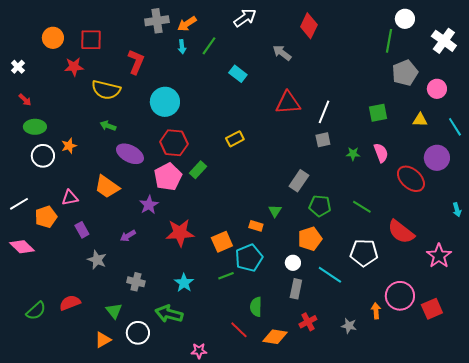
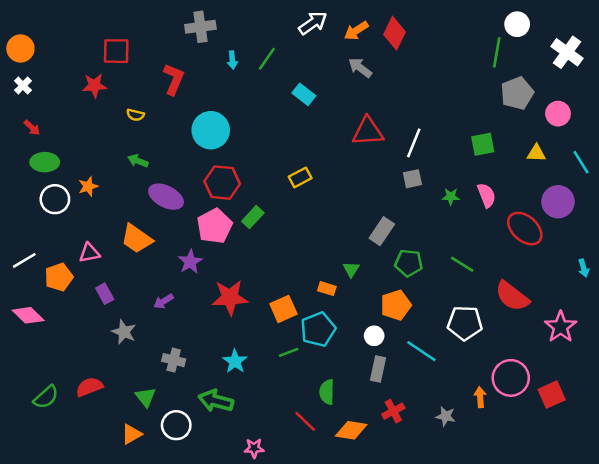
orange arrow: (187, 24) -> (356, 31), moved
orange circle: (53, 38) -> (20, 48), moved
yellow semicircle: (106, 90) -> (135, 115), size x0.5

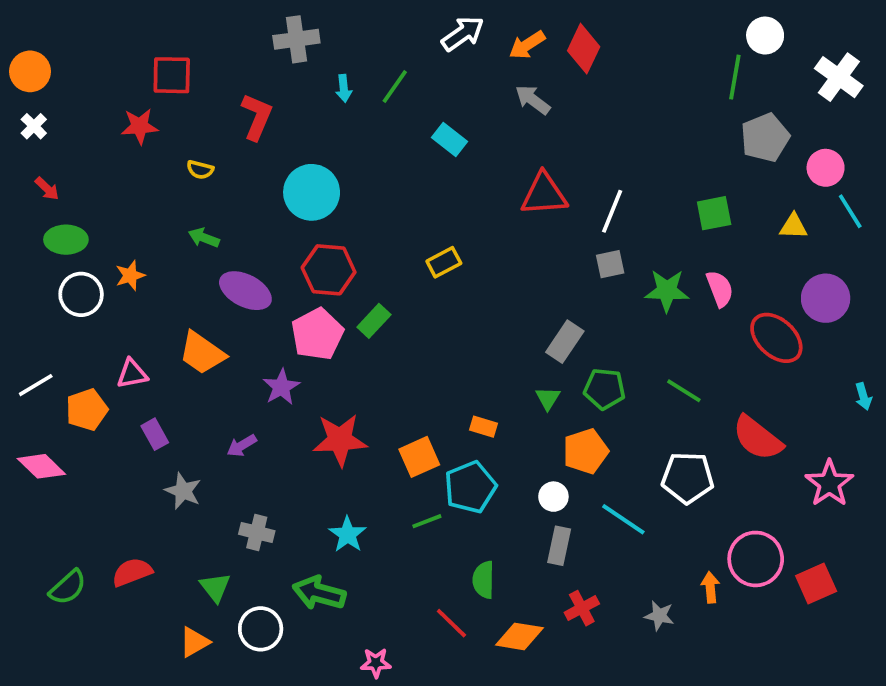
cyan line: (581, 162) -> (850, 211), moved
green star: (451, 197) -> (667, 291), size x1.6
green triangle: (351, 269) -> (548, 398), moved

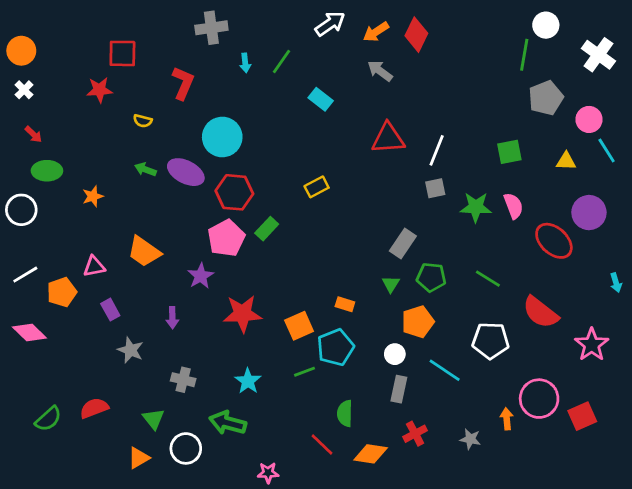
purple ellipse: (245, 291) -> (186, 172), moved
white circle: (81, 294) -> (21, 210), moved
purple arrow: (242, 446) -> (172, 318), turned -60

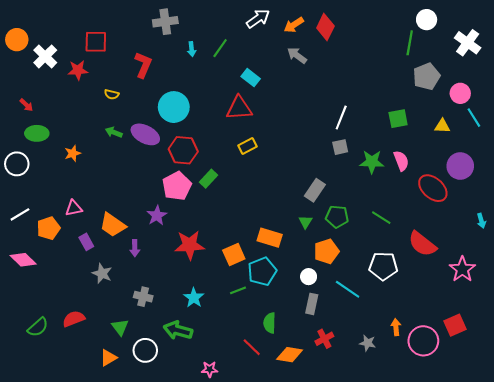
white cross: (24, 90) -> (45, 56), moved, size x1.6
red triangle: (388, 138) -> (239, 108), moved
orange trapezoid: (144, 252) -> (113, 225), moved
orange rectangle: (345, 304) -> (270, 238), size x1.6
pink circle: (539, 399) -> (423, 341), moved

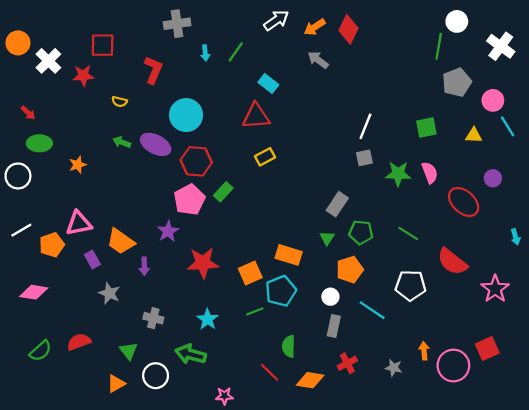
purple circle: (460, 166) -> (493, 178), size x0.6
pink triangle: (74, 208) -> (79, 223), size x1.4
pink diamond: (23, 260) -> (34, 292), moved, turned -35

